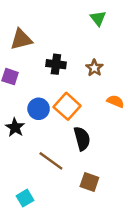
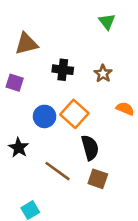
black star: (15, 127) -> (19, 148), moved
brown square: (89, 182) -> (98, 179), moved

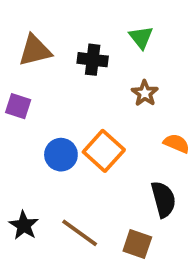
green triangle: (107, 22) -> (141, 37), moved
black cross: (63, 70) -> (93, 60), moved
black star: (19, 148) -> (24, 225), moved
black semicircle: (90, 148) -> (163, 199), moved

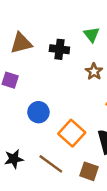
orange square: (104, 151) -> (72, 133), moved
black star: (24, 225) -> (14, 159), turned 30

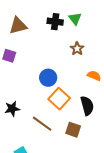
black cross: (59, 49) -> (55, 22), moved
blue circle: (38, 112) -> (48, 78), moved
black star: (14, 159) -> (12, 109), moved

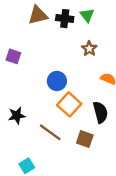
brown triangle: (18, 26) -> (38, 15), moved

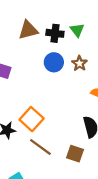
blue circle: (57, 81) -> (54, 62), moved
orange square: (69, 104) -> (32, 119), moved

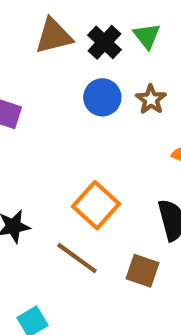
black cross: (55, 33) -> (104, 42), turned 36
orange square: (32, 119) -> (96, 205), moved

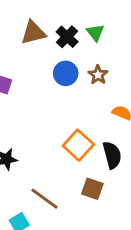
orange square: (96, 205) -> (78, 145), moved
brown line: (77, 258) -> (45, 199), moved

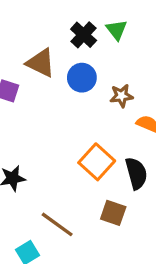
brown triangle: (33, 33) -> (41, 63), moved, turned 40
brown star: (98, 75) -> (121, 96), moved, turned 30

